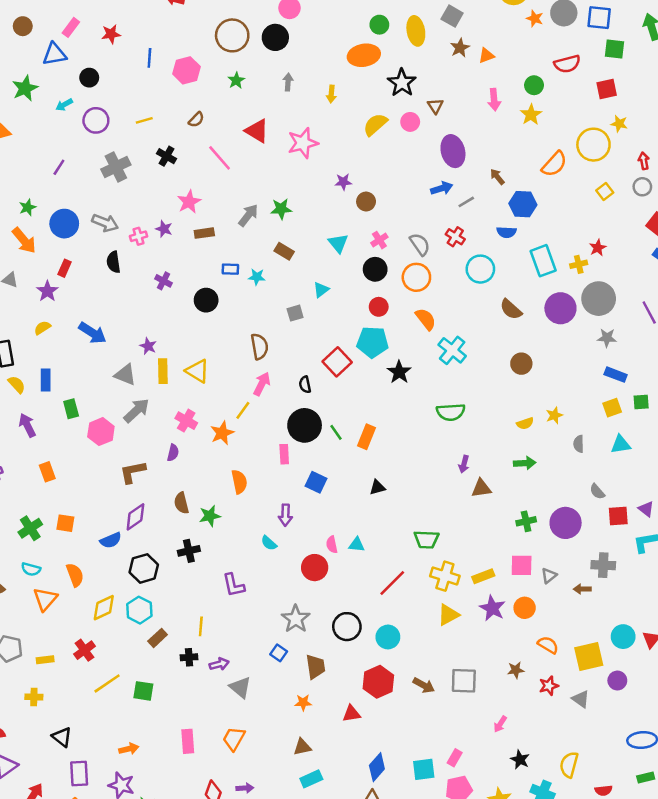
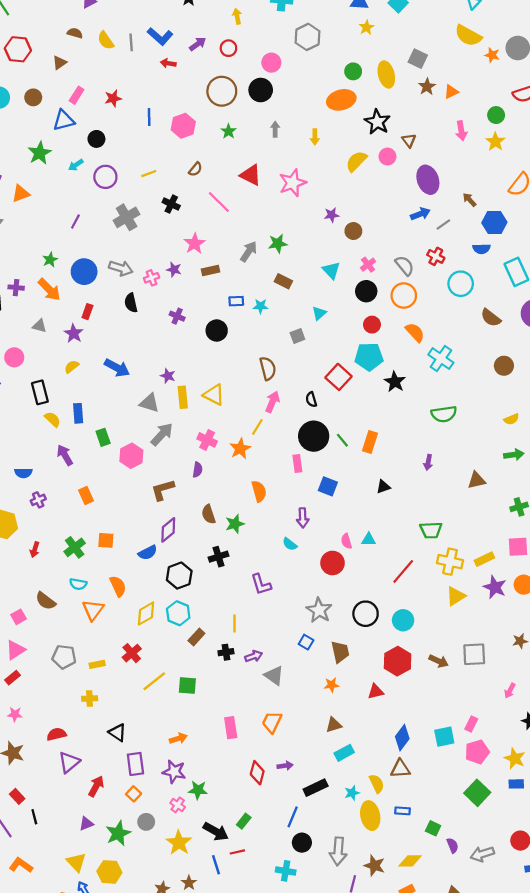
purple arrow: (464, 464) -> (428, 462), moved

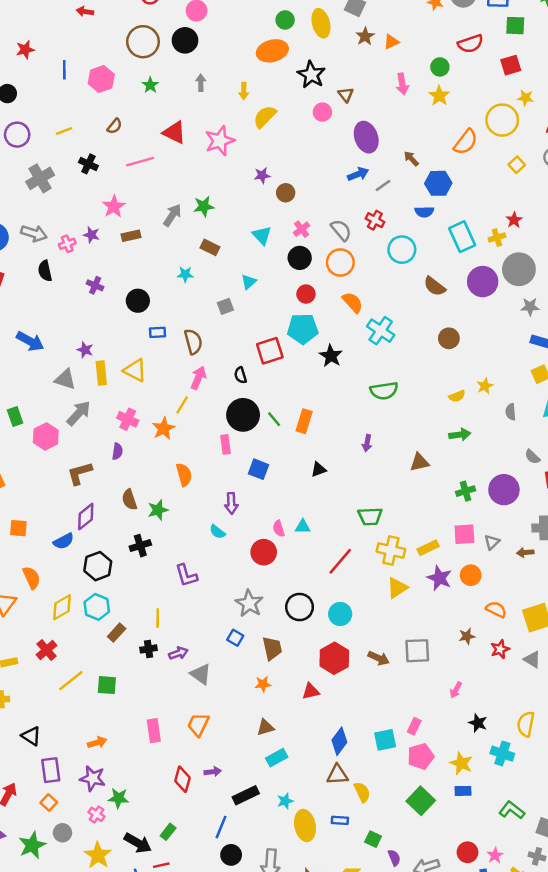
yellow semicircle: (356, 161) -> (265, 117), moved
pink line: (219, 202) -> (140, 162), turned -60
blue rectangle: (236, 301) -> (157, 332), moved
red square: (338, 377) -> (270, 351), turned 30
yellow semicircle: (377, 784) -> (362, 792), moved

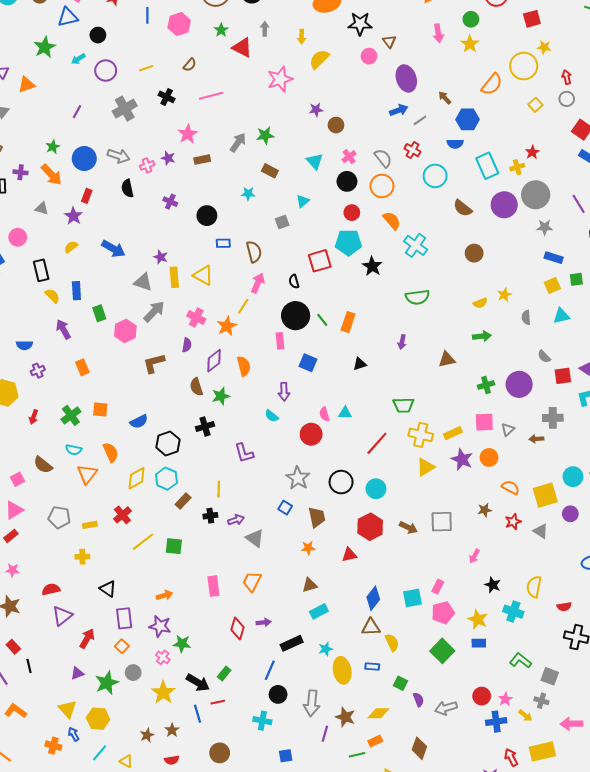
black star: (311, 75) -> (360, 24), turned -30
red triangle: (174, 132) -> (242, 48), moved
purple diamond: (86, 517) -> (214, 361), moved

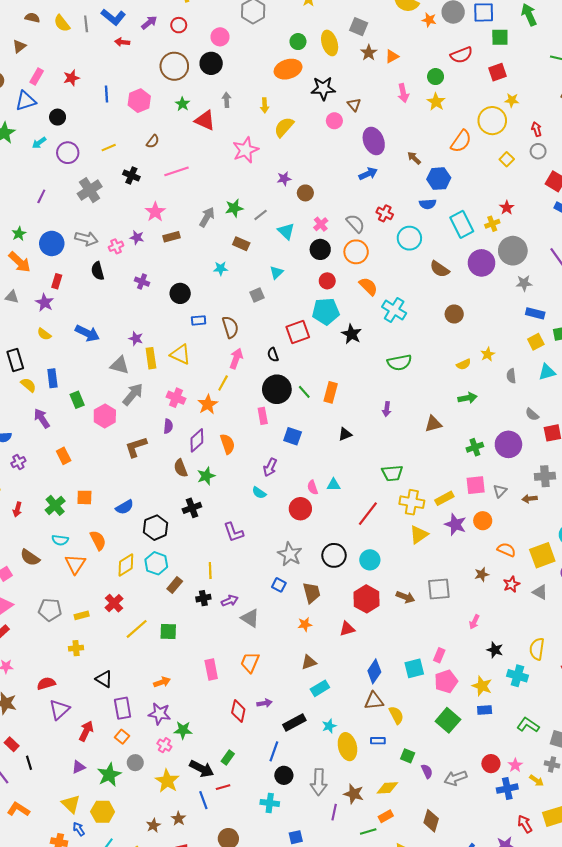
gray line: (420, 120) -> (261, 215), moved
yellow semicircle: (71, 247) -> (44, 334), turned -104
purple arrow: (284, 392) -> (270, 467), turned 30

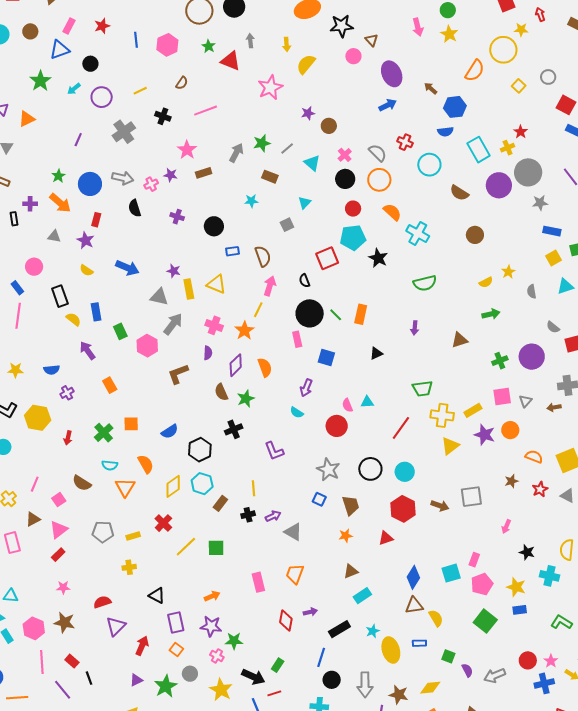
red arrow: (537, 129) -> (540, 14), moved

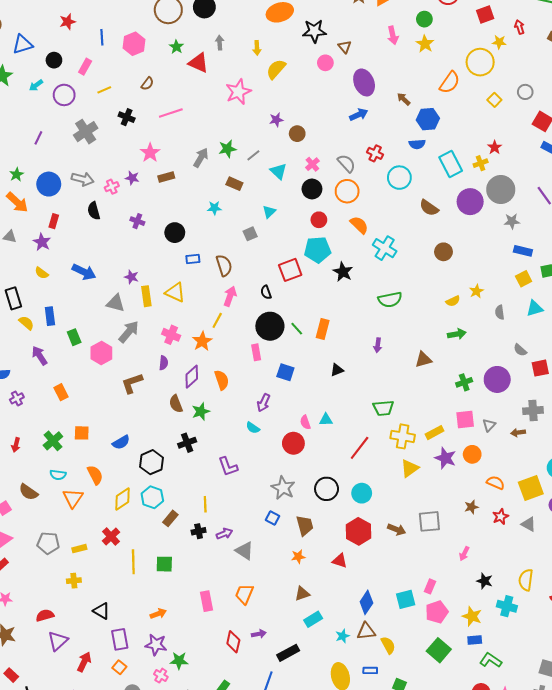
pink rectangle: (69, 26) -> (85, 67), moved
red triangle: (386, 538) -> (340, 561), turned 35
yellow line: (186, 547) -> (133, 562), turned -50
green L-shape: (561, 622) -> (491, 660), moved
cyan star: (373, 631) -> (342, 636), moved

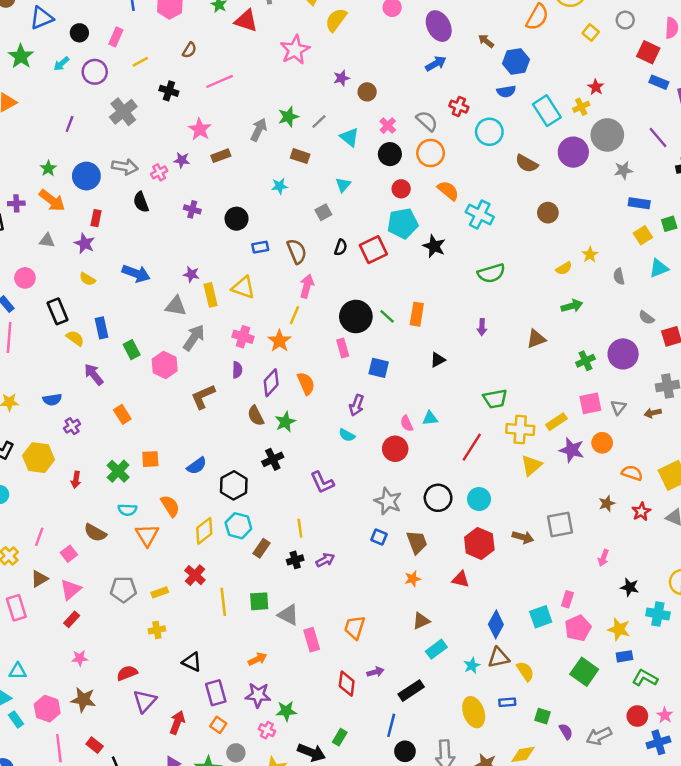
black semicircle: (266, 292) -> (341, 247), moved, turned -136
gray triangle: (244, 551) -> (288, 615), moved

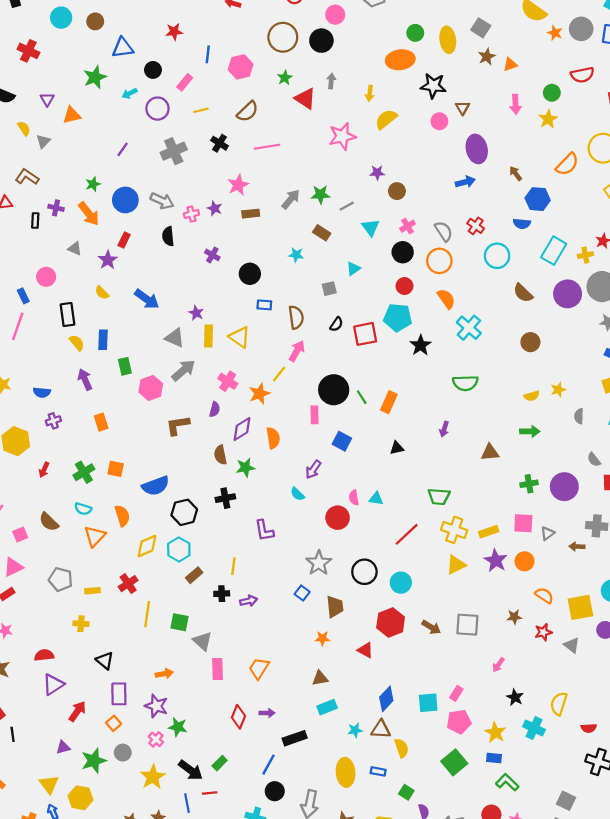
brown semicircle: (189, 50) -> (248, 111), size x1.5
cyan rectangle: (547, 111) -> (554, 251), turned 48
blue semicircle: (197, 466) -> (156, 486), size x1.4

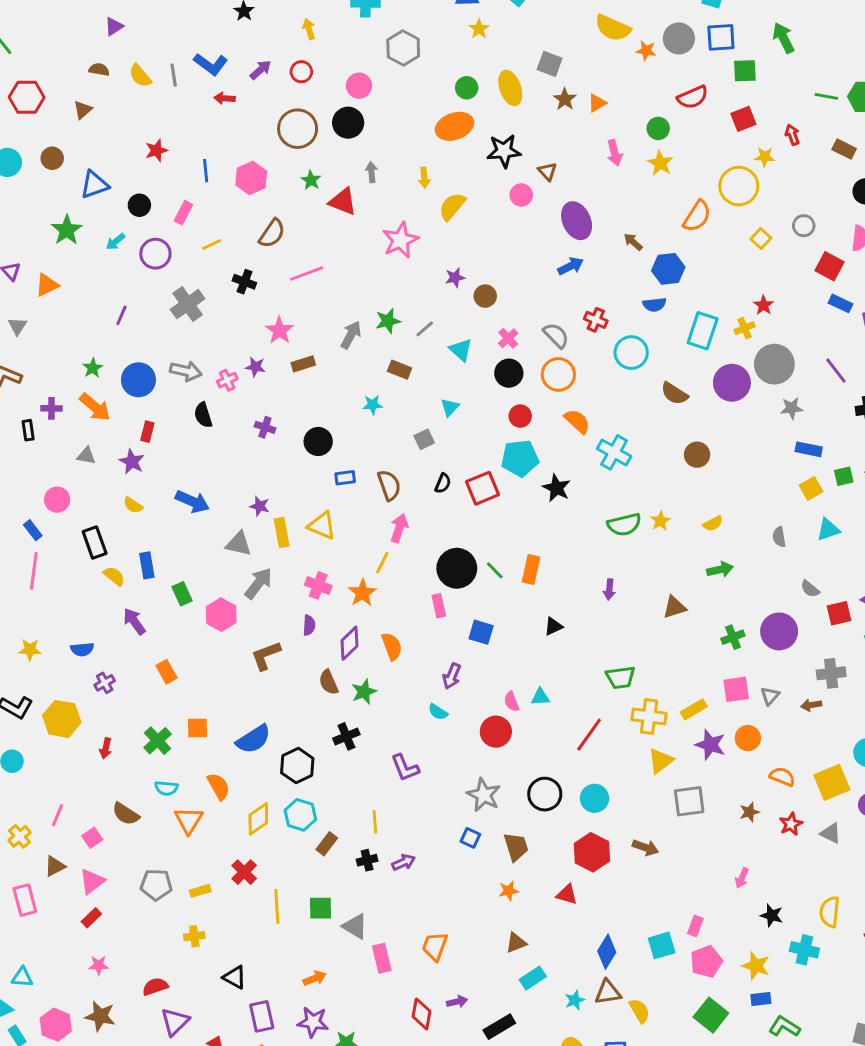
yellow star: (558, 390) -> (660, 521), moved
gray square: (467, 625) -> (689, 801), moved

